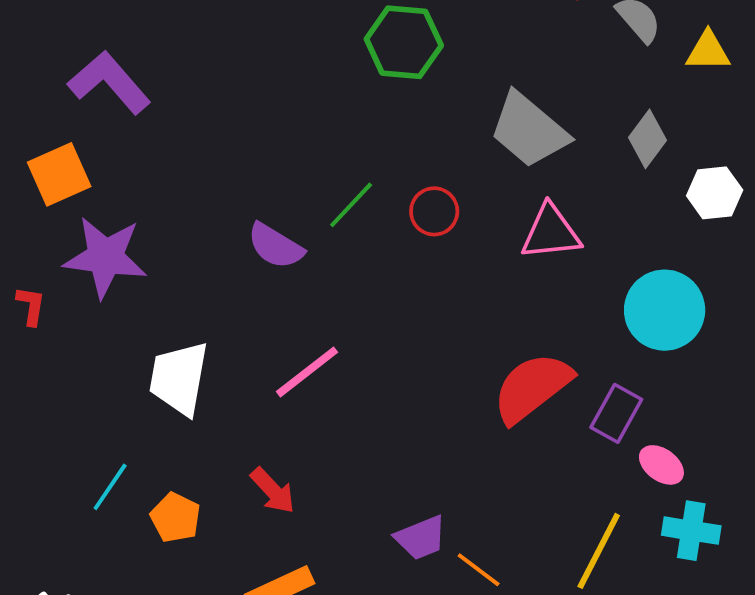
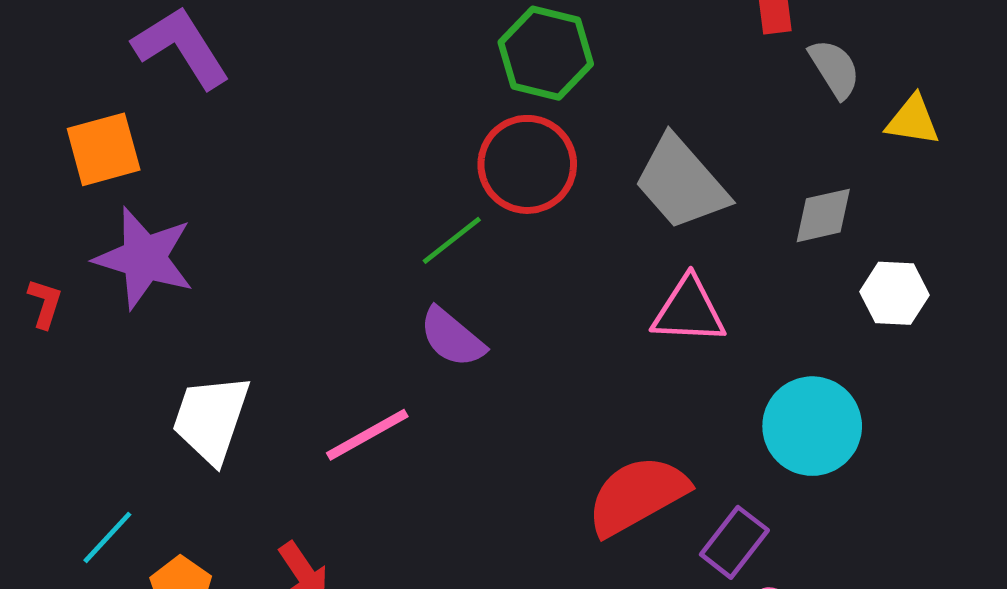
gray diamond: (648, 139) -> (823, 215), turned 32
red circle: (434, 211) -> (527, 164), moved, size x1.6
purple semicircle: (276, 246) -> (452, 337), moved

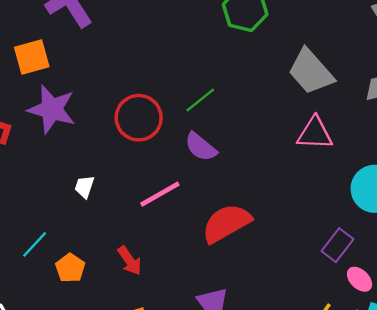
red circle: (527, 164) -> (139, 118), moved
white trapezoid: (211, 419) -> (84, 187), size x0.5
red semicircle: (637, 495) -> (226, 223), moved

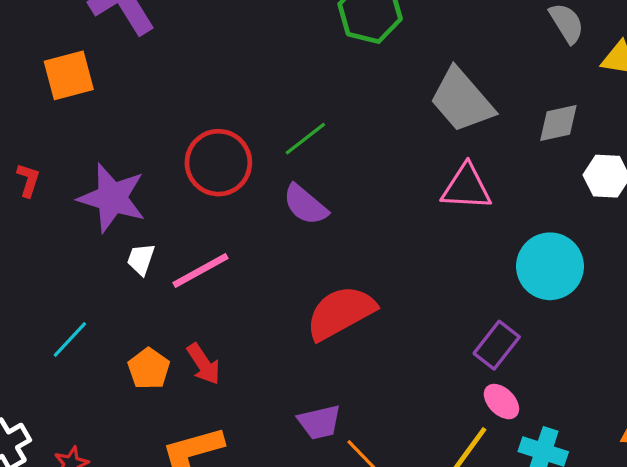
purple star: (52, 109) -> (112, 198), moved
pink line: (160, 194) -> (200, 271), moved
orange pentagon: (70, 268) -> (149, 369), moved
pink ellipse: (360, 279) -> (501, 402), moved

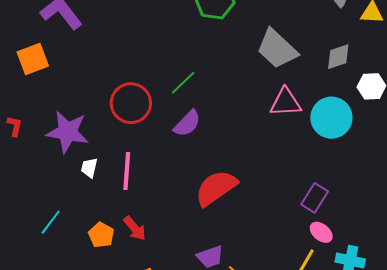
purple semicircle: (305, 205) -> (187, 123), turned -80
cyan circle: (550, 266) -> (331, 118), moved
pink line: (200, 271) -> (127, 171), turned -51

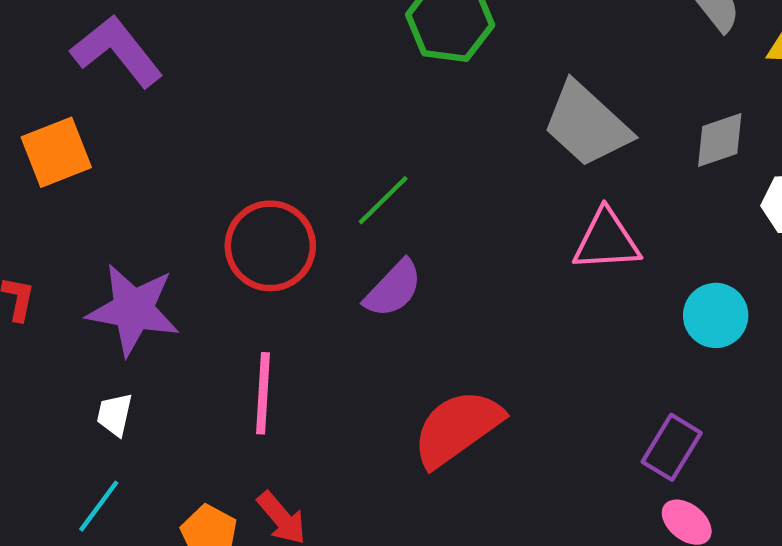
cyan circle: (331, 118) -> (716, 315), moved, size x0.7
white trapezoid: (89, 168) -> (115, 415), moved

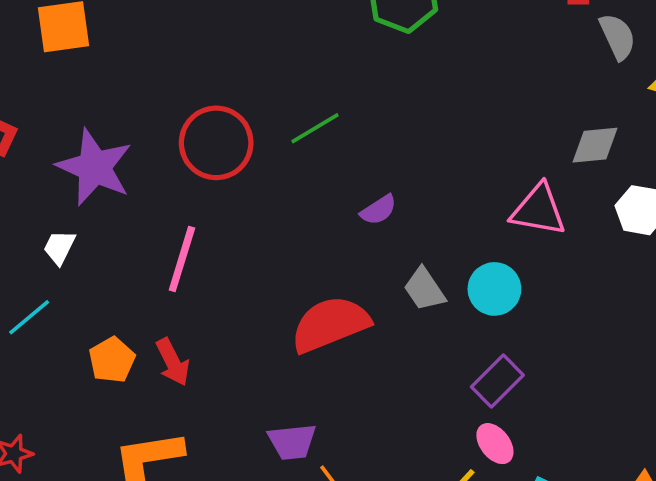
gray trapezoid: (587, 125) -> (424, 289), moved, size x0.6
pink triangle: (606, 240) -> (538, 210), moved
purple semicircle: (393, 289) -> (379, 210), moved, size x0.7
cyan circle: (716, 315) -> (494, 289), moved

